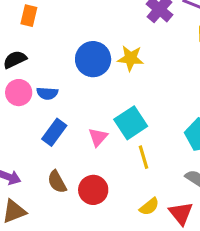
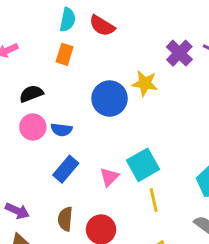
orange rectangle: (29, 16) -> (65, 54), moved
yellow star: (131, 58) -> (145, 83), moved
brown semicircle: (57, 182) -> (65, 219), turned 30

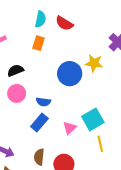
blue semicircle: (61, 130) -> (43, 102), moved

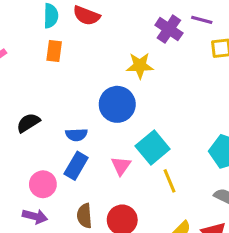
black semicircle: (15, 70) -> (28, 123), moved
blue circle: (70, 74) -> (117, 104), moved
pink circle: (17, 93) -> (43, 184), moved

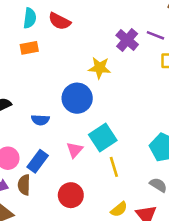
orange rectangle: (54, 51) -> (29, 48), turned 66
blue rectangle: (76, 166) -> (38, 161), moved
brown semicircle: (84, 216) -> (24, 185), moved

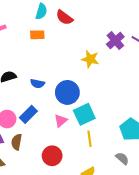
blue circle: (77, 98) -> (67, 92), moved
blue semicircle: (40, 120) -> (37, 83), moved
blue rectangle: (38, 161) -> (28, 114), moved

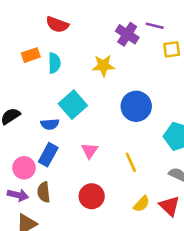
cyan semicircle: (41, 11) -> (54, 63), moved
blue semicircle: (37, 83) -> (50, 124), moved
blue circle: (67, 92) -> (136, 106), moved
cyan square: (84, 114) -> (73, 105), moved

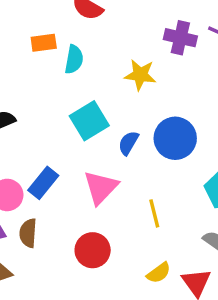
purple cross: (127, 34) -> (180, 38), turned -30
blue semicircle: (50, 124) -> (128, 143), moved, turned 114
pink triangle: (90, 151) -> (101, 187), size x1.5

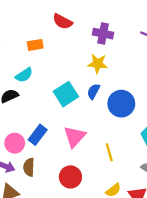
purple cross: (180, 38) -> (103, 34), moved
cyan semicircle: (74, 59) -> (24, 75), moved, turned 48
blue semicircle: (128, 143) -> (93, 91), moved

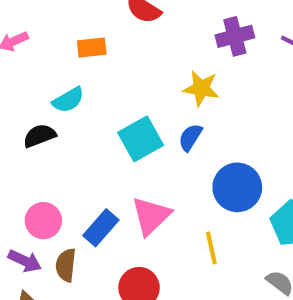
purple cross: (103, 34) -> (235, 36), moved, turned -30
blue circle: (121, 104) -> (237, 187), moved
blue rectangle: (38, 135) -> (101, 228), moved

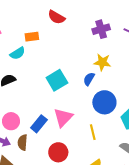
yellow star: (201, 88) -> (102, 62), moved
cyan semicircle: (68, 100) -> (18, 53), moved
blue semicircle: (190, 137) -> (89, 79), moved

